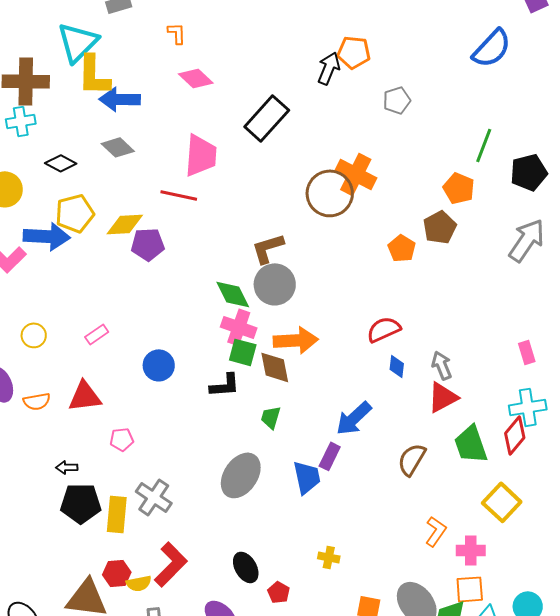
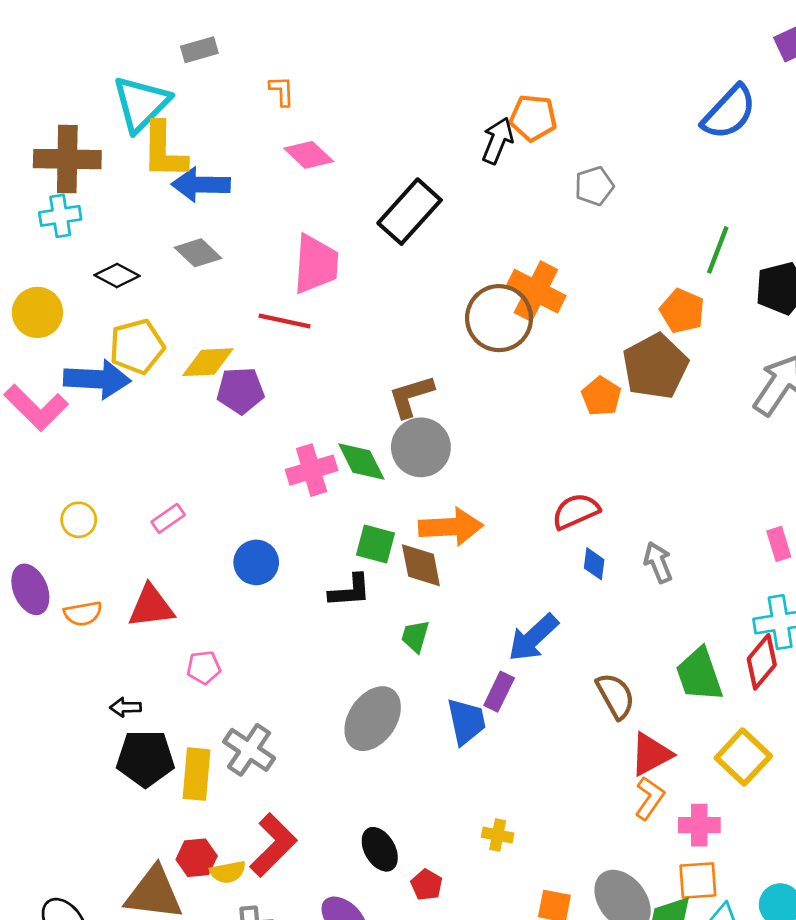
brown pentagon: (440, 227) -> (655, 366), size x1.4
pink cross: (239, 327) -> (312, 470), moved, turned -36
red triangle: (443, 397) -> (651, 754), moved
brown semicircle: (412, 459) -> (615, 696), turned 120

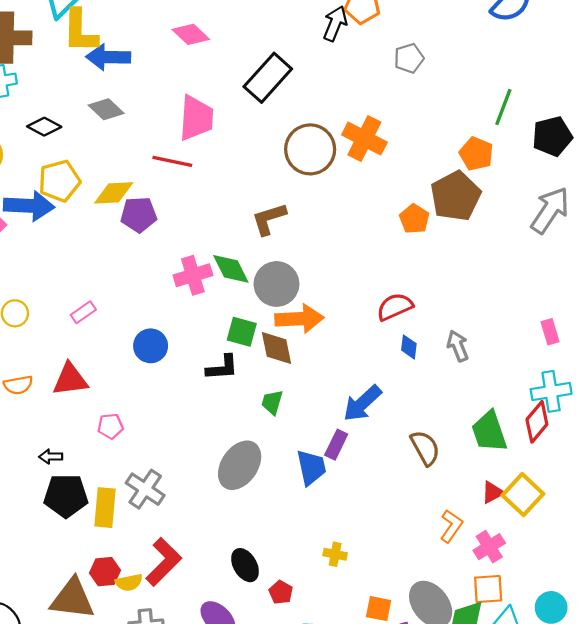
brown circle: (499, 318) -> (310, 149), moved
gray circle: (421, 447) -> (276, 284), moved
red triangle: (651, 754) -> (492, 492), moved, size x0.7
pink cross: (699, 825) -> (489, 547), turned -32

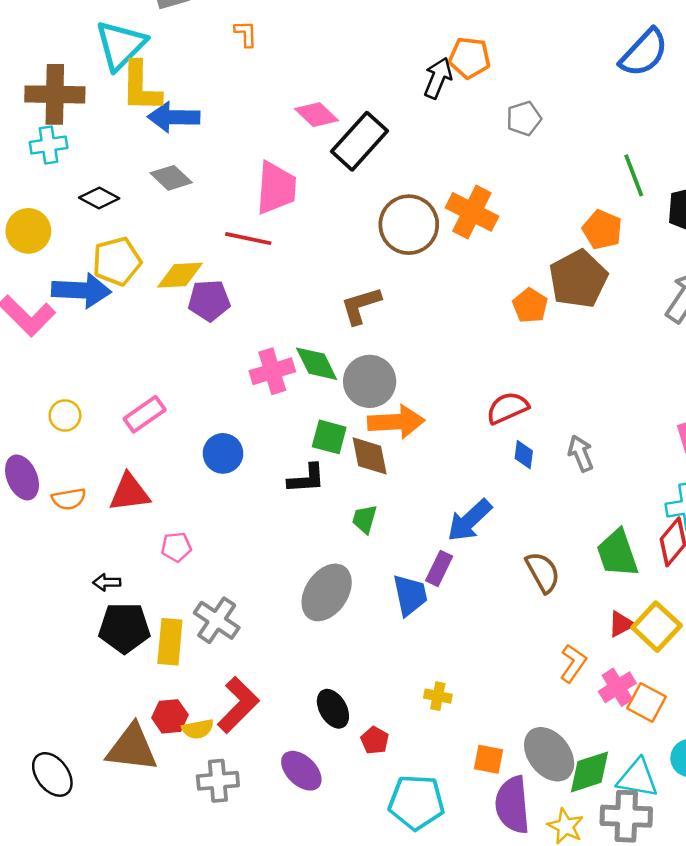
pink diamond: (191, 34) -> (317, 115), moved
green line: (503, 107) -> (634, 175), turned -42
pink rectangle: (83, 312) -> (145, 414), size x1.4
orange square: (488, 589) -> (646, 702), moved, turned 32

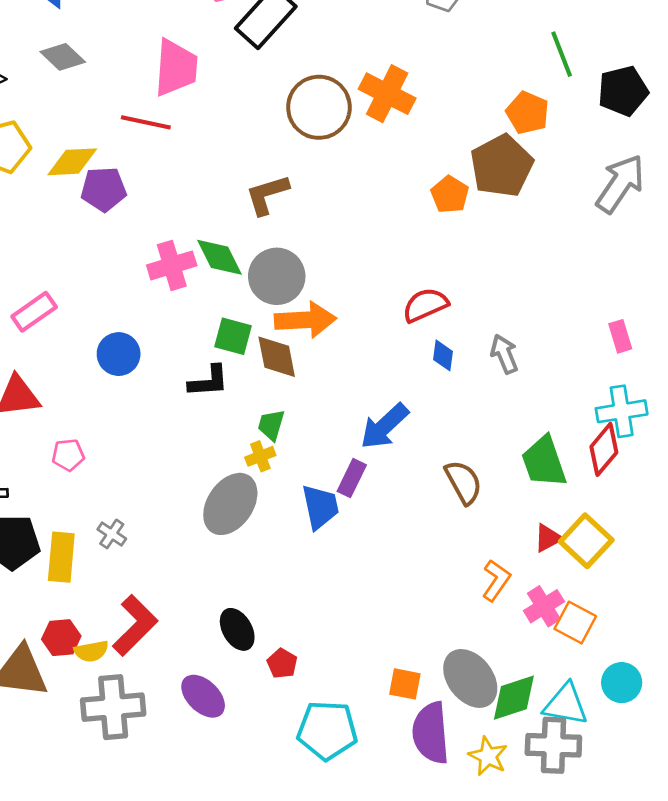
gray cross: (217, 620) -> (112, 534), size x0.6
yellow cross: (438, 696) -> (260, 456), moved, turned -32
gray cross: (218, 781) -> (113, 707), size x1.4

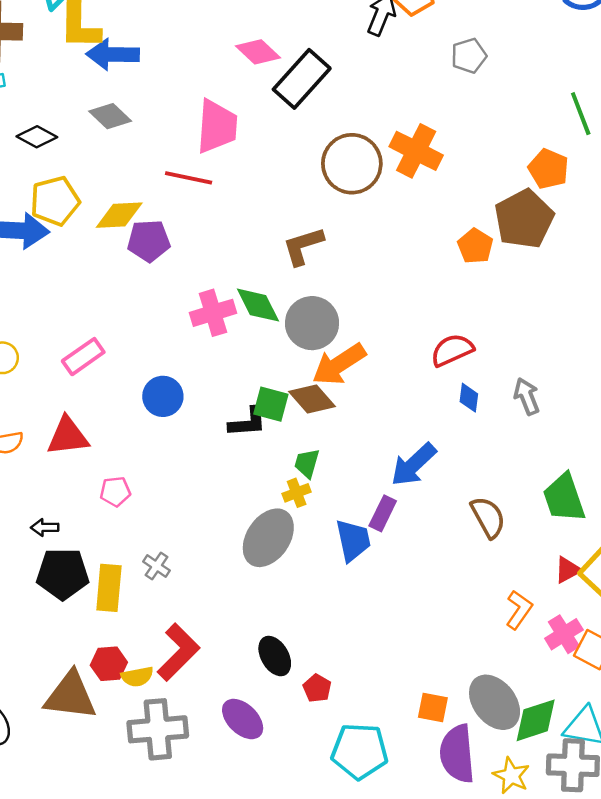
orange arrow: (305, 320) -> (339, 364), turned 150
green square: (233, 336) -> (271, 404), moved
brown diamond: (277, 357) -> (312, 399), turned -30

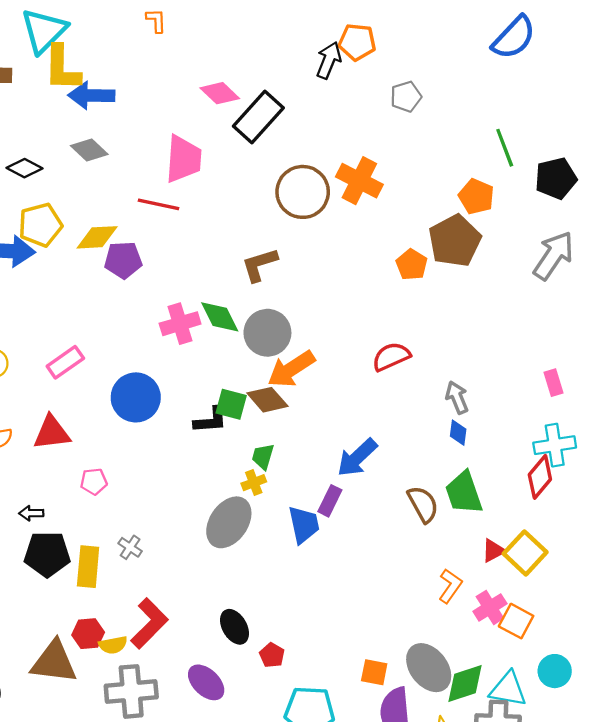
blue circle: (163, 396) -> (136, 397), size x1.4
blue diamond: (469, 398) -> (458, 433), moved
green trapezoid: (564, 498) -> (464, 493), moved

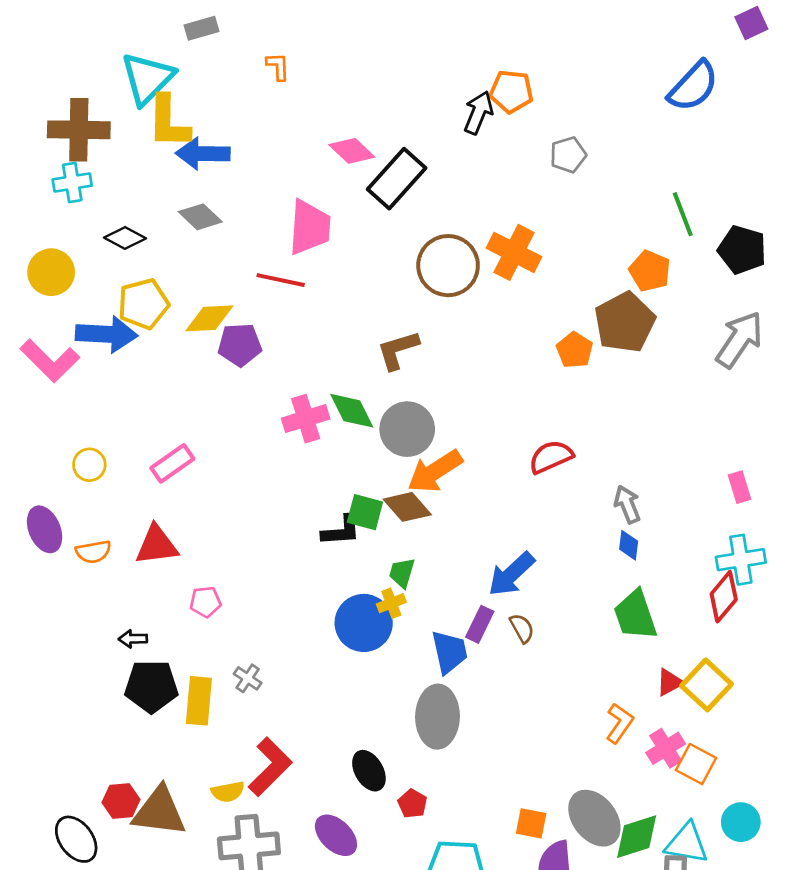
black pentagon: (556, 178) -> (742, 250), turned 30
blue circle: (136, 397) -> (364, 623), moved
brown semicircle: (423, 504) -> (522, 628), moved, size x0.7
gray ellipse: (229, 522) -> (438, 717), moved, turned -33
red hexagon: (88, 634) -> (121, 801), moved

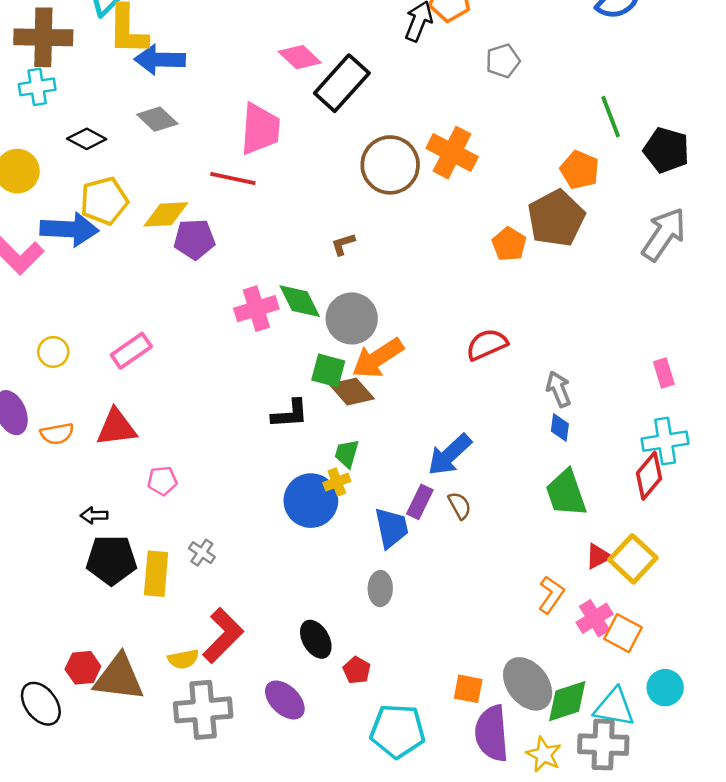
brown L-shape: (398, 350) -> (343, 244), size x0.6
green square: (365, 512) -> (328, 371), moved
gray ellipse: (438, 717) -> (380, 589), size x0.6

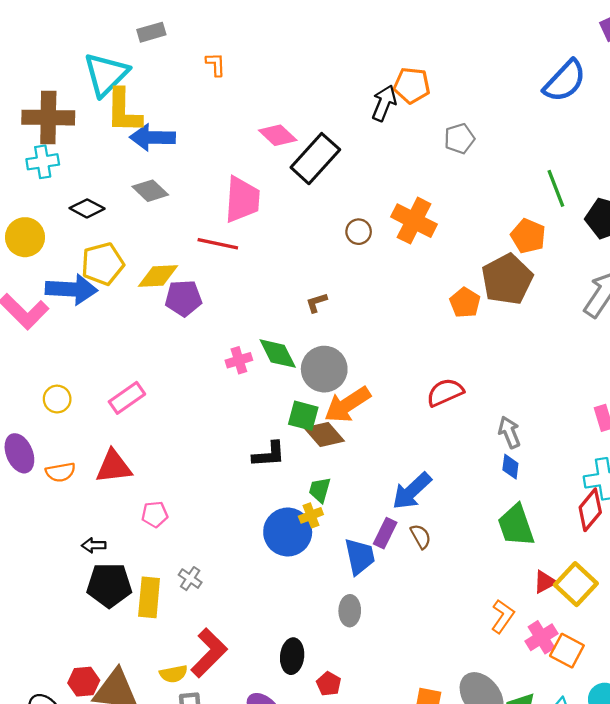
brown circle: (390, 165) -> (359, 232), size x0.5
pink cross: (256, 309) -> (239, 360), size x0.7
black ellipse: (316, 639) -> (292, 656), turned 36

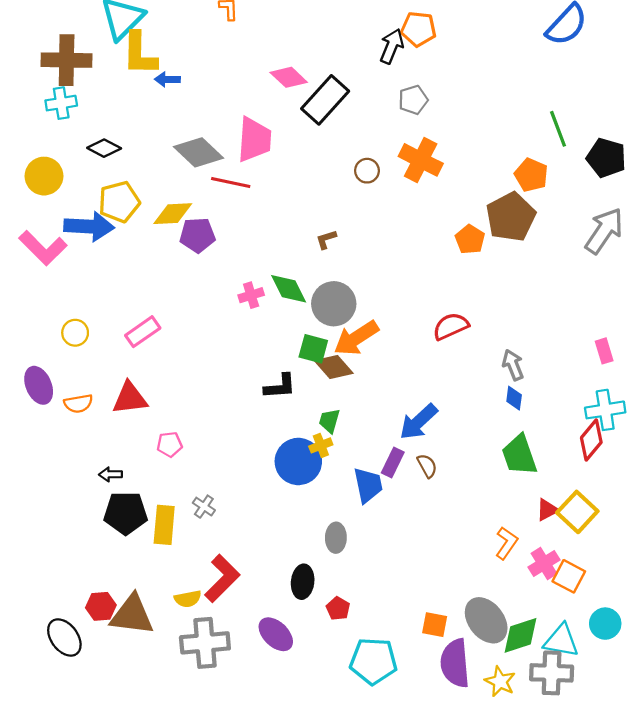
blue arrow: (152, 137) -> (167, 79), size x0.6
gray pentagon: (459, 139) -> (413, 100), moved
gray diamond: (150, 191) -> (199, 152), moved, size x1.4
gray ellipse: (350, 611) -> (336, 538), moved

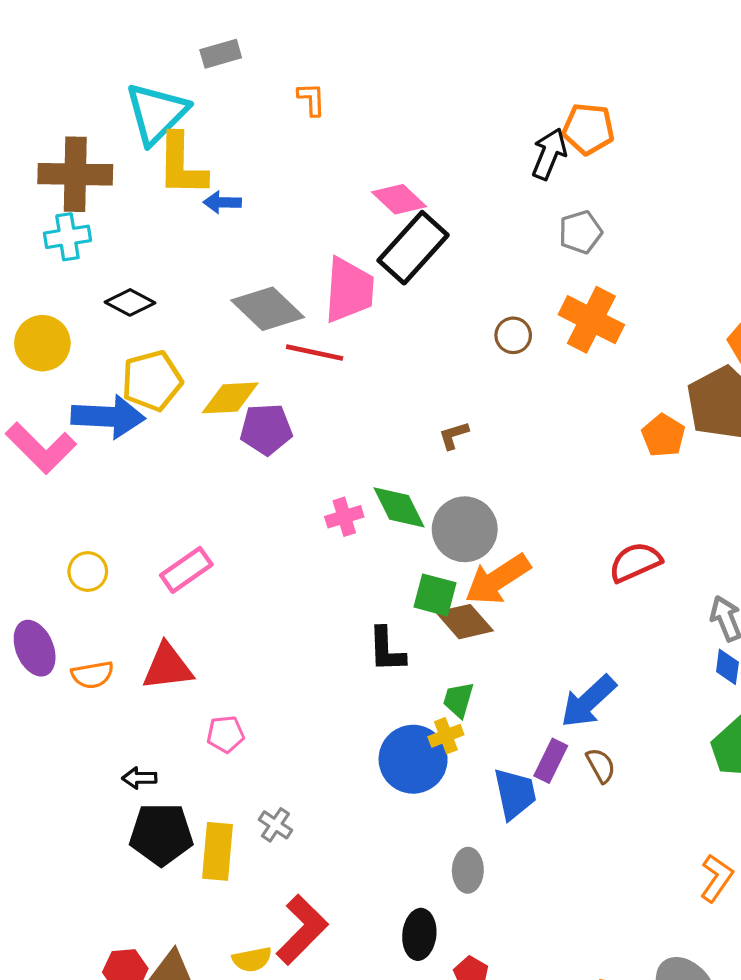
black rectangle: (325, 100) -> (413, 248), moved
black L-shape: (280, 386) -> (387, 650), turned 92

